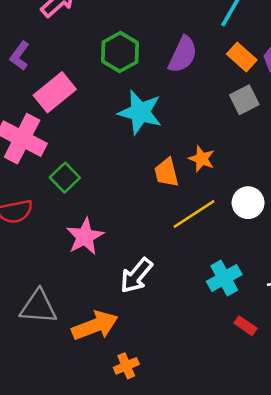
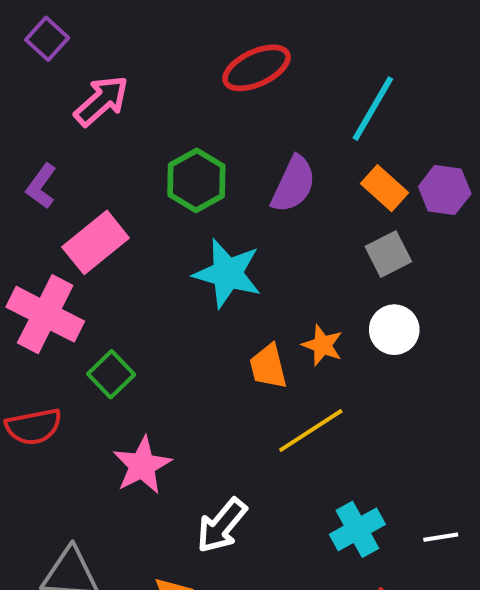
white circle: (248, 203) -> (394, 330), moved

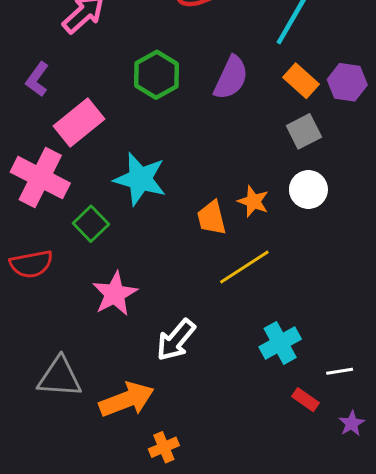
cyan star: (227, 273) -> (140, 179), moved
white line: (441, 537) -> (340, 371), moved

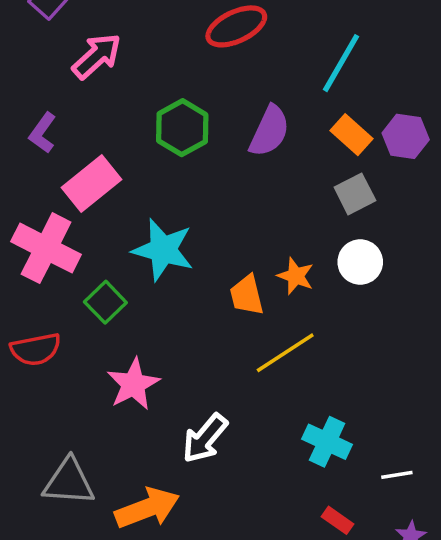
cyan cross: (280, 343) -> (327, 442), turned -36
red rectangle: (305, 400) -> (338, 520), moved

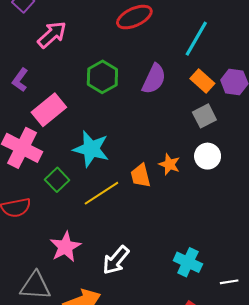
yellow line: (285, 353) -> (101, 193), moved
pink star: (133, 384) -> (65, 247), moved

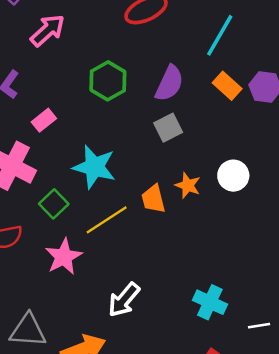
pink rectangle: (49, 110) -> (44, 120), size x0.6
gray square: (204, 116) -> (168, 128), moved
pink star: (65, 247) -> (64, 257), moved

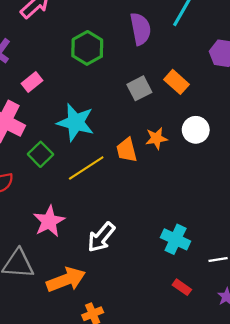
purple semicircle: (169, 83) -> (140, 29), moved, turned -36
orange rectangle: (227, 86) -> (177, 82), moved
orange star: (188, 185) -> (156, 138), turned -30
pink star: (64, 257) -> (49, 221), moved

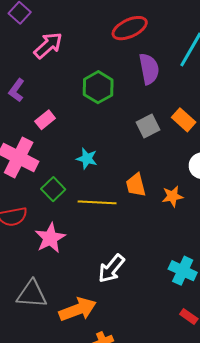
cyan star: (76, 122) -> (87, 159), size x0.6
orange star: (156, 138) -> (172, 196), moved
yellow line: (86, 168) -> (97, 202), turned 36
pink star: (49, 221) -> (50, 238), moved

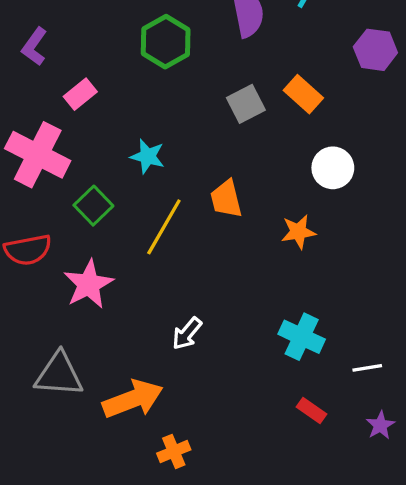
orange star: (172, 196) -> (298, 232), moved
yellow line: (97, 202) -> (164, 227), turned -63
white arrow: (111, 269) -> (187, 333), size x0.7

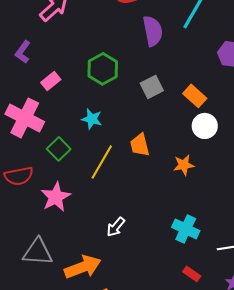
green hexagon: (166, 42) -> (103, 69), moved
orange rectangle: (303, 94) -> (195, 96), moved

